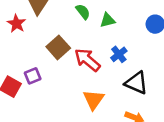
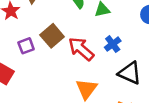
purple square: (33, 76) -> (26, 46), moved

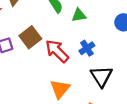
black triangle: (130, 73) -> (101, 76), turned 30

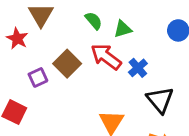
red arrow: (57, 51) -> (106, 57), moved

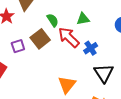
green semicircle: (94, 21) -> (53, 20), moved

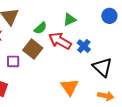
green semicircle: (53, 20) -> (40, 28), turned 96
purple square: (18, 46) -> (13, 61), turned 32

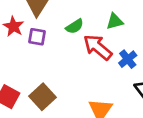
brown square: (33, 49) -> (42, 97), moved
purple square: (13, 61) -> (37, 37), moved

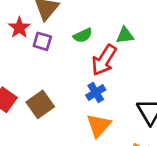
red arrow: (98, 47) -> (104, 60), turned -104
blue cross: (128, 59) -> (96, 93), moved

